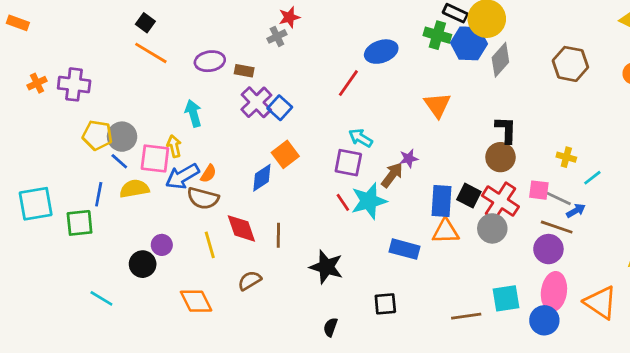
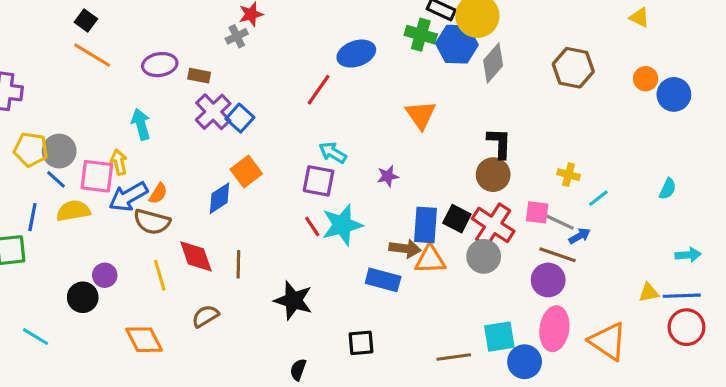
brown arrow: (392, 175) -> (405, 249), moved, turned 60
blue circle: (544, 320) -> (525, 362), moved

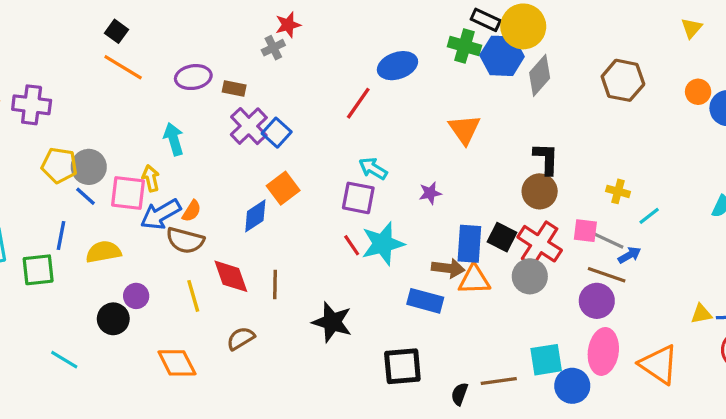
yellow triangle: (639, 17) -> (692, 28), turned 45
yellow semicircle: (73, 211) -> (103, 252), moved
black square: (361, 343) -> (402, 366), size x1.4
black semicircle: (298, 370) -> (460, 394), moved

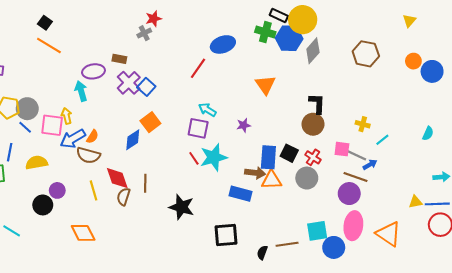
purple ellipse: (193, 77) -> (93, 71), moved
red cross: (540, 244) -> (313, 157), size x0.6
brown semicircle: (241, 338) -> (124, 197), moved, turned -42

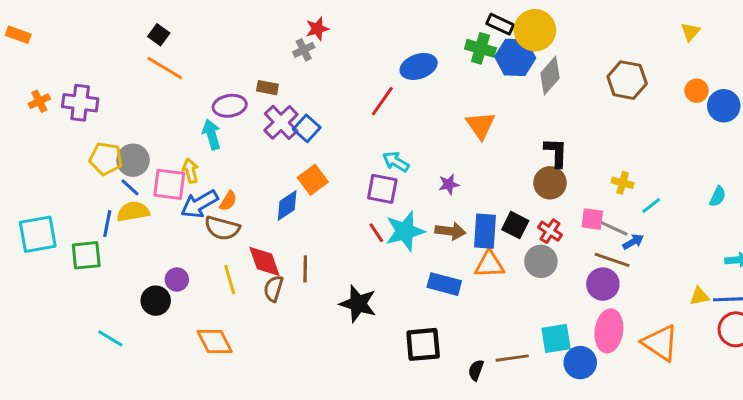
yellow semicircle: (37, 163) -> (133, 212), moved
brown arrow: (255, 173) -> (450, 231), moved

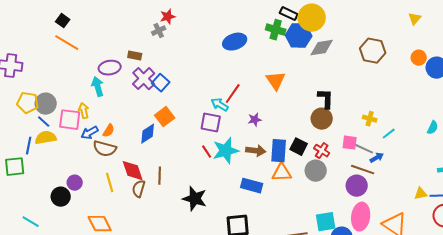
gray diamond: (550, 76) -> (322, 48), turned 40
red line: (382, 101) -> (233, 94), moved
blue arrow: (199, 204) -> (90, 133), size x0.7

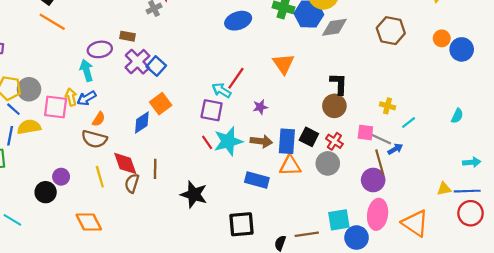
blue line: (44, 122) -> (13, 109), moved
blue arrow: (90, 133) -> (87, 98), moved
brown line: (363, 170) -> (380, 162), turned 55

